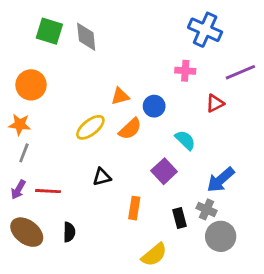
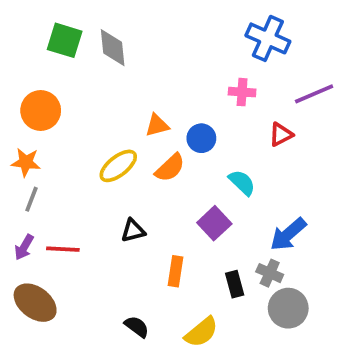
black semicircle: (69, 232) -> (137, 327), moved, turned -54

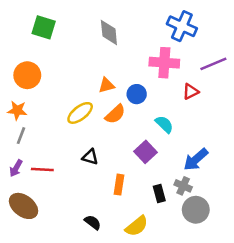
gray diamond: (113, 48) -> (109, 32), moved
pink cross: (242, 92) -> (164, 63), size x1.6
black triangle: (133, 231) -> (90, 157), turned 30

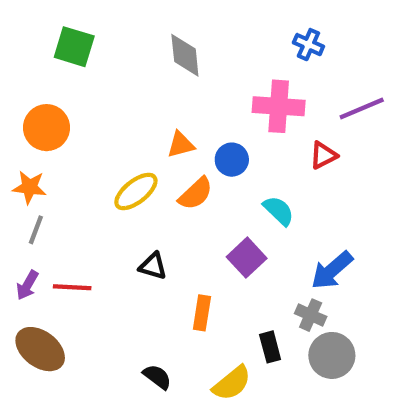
blue cross: (182, 26) -> (308, 45), size x0.6
black rectangle: (159, 193) -> (270, 347), moved

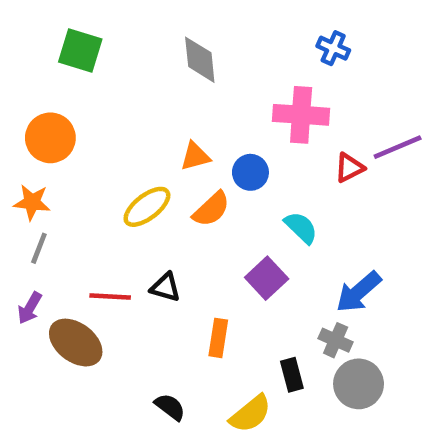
purple line: (362, 108) -> (398, 147), moved
red line: (72, 287) -> (110, 297), moved
brown ellipse: (40, 349) -> (76, 343), moved

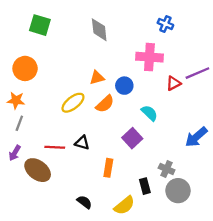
blue arrow: (359, 292) -> (196, 137), moved

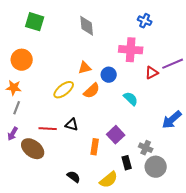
purple square: (132, 138) -> (116, 135), moved

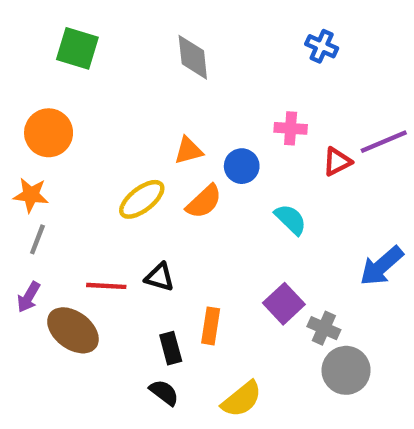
pink cross: (131, 50) -> (291, 128), moved, size x0.6
purple square: (116, 135) -> (284, 304), moved
black rectangle: (127, 163) -> (171, 348), moved

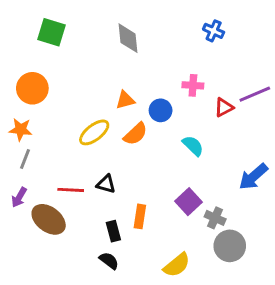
yellow semicircle: (242, 399) -> (177, 265), moved

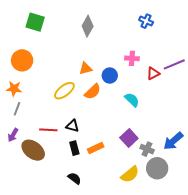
gray diamond: (128, 38) -> (88, 26), turned 35
blue arrow: (253, 177) -> (173, 141), moved
orange rectangle: (140, 216) -> (96, 148), turned 56
black rectangle: (113, 231) -> (74, 148), moved
yellow semicircle: (177, 265) -> (130, 174), moved

